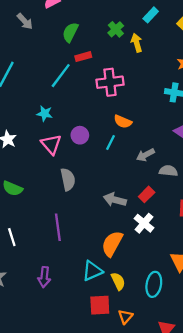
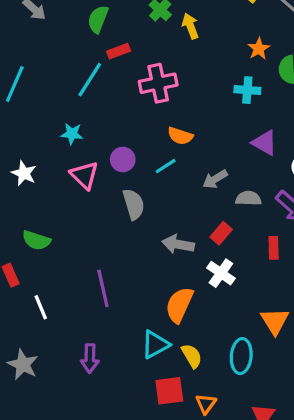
cyan line: (111, 143) -> (166, 166), turned 35
gray semicircle: (68, 179) -> (134, 204), moved

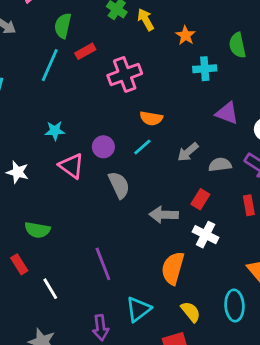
orange star: (259, 49) -> (185, 35), moved
cyan line: (90, 80) -> (50, 65), moved
cyan triangle: (155, 344) -> (138, 309), moved

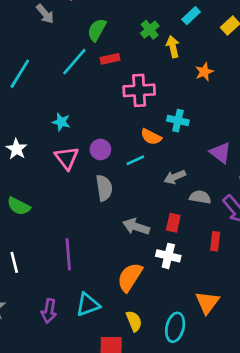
cyan cross: (205, 69) -> (178, 121), moved
red rectangle: (200, 199) -> (173, 223), turned -36
white cross: (206, 235) -> (168, 256), turned -30

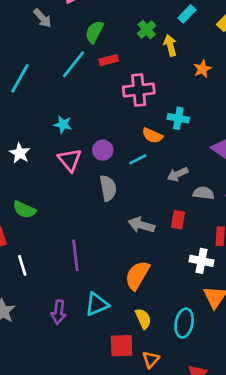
white cross: (168, 256) -> (202, 261), moved

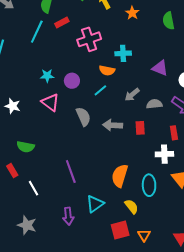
cyan star: (63, 124) -> (47, 76), moved
purple circle: (103, 150) -> (72, 81), moved
gray arrow: (141, 225) -> (113, 125), moved
cyan ellipse: (184, 323) -> (149, 185), moved

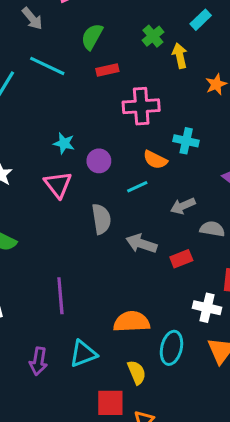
cyan line: (37, 32) -> (47, 66), moved, turned 75
red rectangle: (140, 128) -> (181, 259), turned 56
orange semicircle: (120, 176) -> (132, 322), turned 55

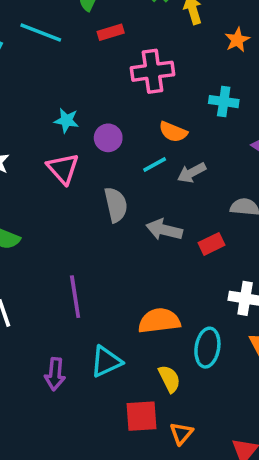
cyan cross: (186, 141) -> (224, 102), moved
gray arrow: (183, 206) -> (192, 173), moved

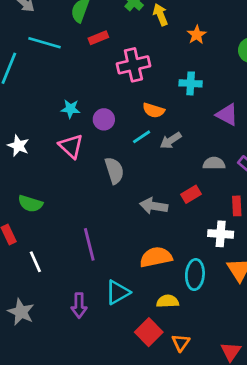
gray arrow: (164, 230) -> (154, 206), moved
yellow semicircle: (169, 379) -> (168, 301), turned -60
red square: (141, 416) -> (149, 332), turned -36

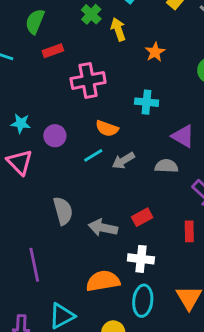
gray semicircle: (214, 163) -> (166, 166), moved
gray semicircle: (114, 170) -> (63, 211), moved
white cross: (221, 234) -> (141, 259), moved

